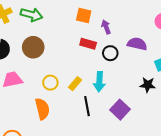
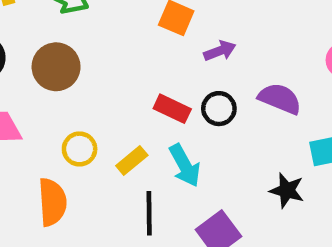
purple arrow: (106, 27) -> (220, 51), turned 80
red rectangle: (88, 44) -> (172, 109), moved
cyan arrow: (99, 82) -> (185, 165), turned -42

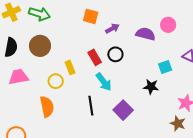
purple semicircle: (280, 99) -> (146, 34), moved
red rectangle: (172, 109) -> (95, 57), turned 42
yellow rectangle: (132, 161) -> (70, 67), moved, turned -64

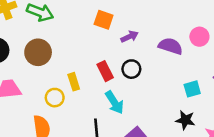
black star: (151, 87) -> (185, 120), moved

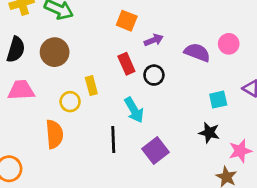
red rectangle: (105, 71) -> (126, 64), moved

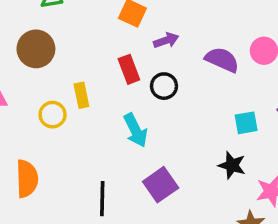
orange semicircle: (54, 134) -> (27, 179), moved
black line: (113, 140) -> (102, 199), moved

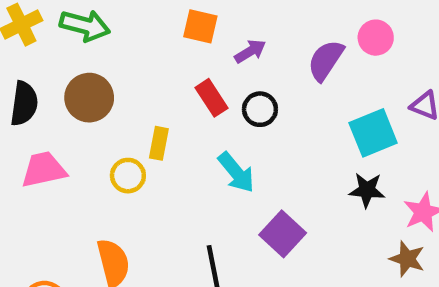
purple semicircle: (222, 60) -> (326, 60), turned -68
yellow rectangle: (81, 95) -> (159, 143), turned 35
cyan square: (246, 123) -> (373, 133), size x1.5

